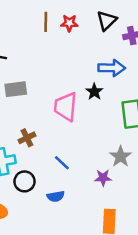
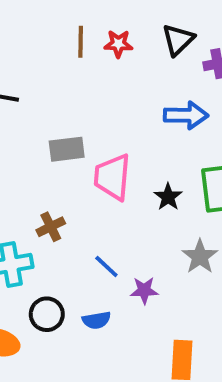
gray rectangle: (16, 89) -> (67, 149), moved
black star: (94, 92) -> (168, 197), moved
purple star: (103, 178) -> (144, 290), moved
black circle: (24, 181) -> (47, 314), moved

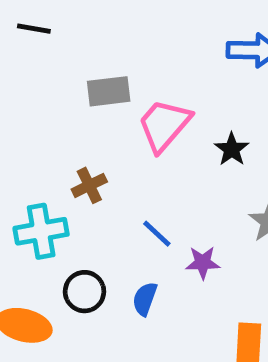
pink trapezoid: (112, 177) -> (164, 125), turned 36
blue semicircle: (96, 320) -> (145, 299), turned 120

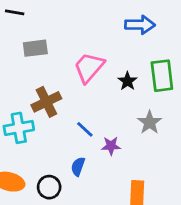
gray rectangle: (109, 91) -> (35, 48), moved
brown cross: (89, 185) -> (46, 102), size x1.5
black circle: (84, 292) -> (49, 187), moved

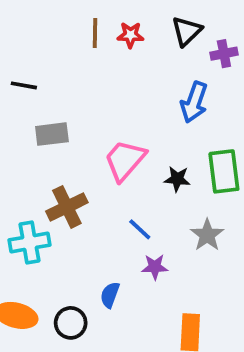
blue arrow: (140, 25) -> (194, 102), turned 108
black star: (128, 81) -> (177, 179), turned -30
blue line: (85, 129) -> (140, 229), moved

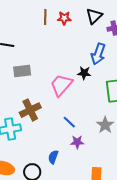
black star: (177, 179) -> (84, 73), moved

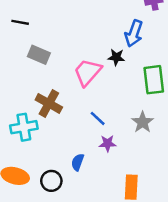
gray rectangle: (22, 71) -> (39, 55), turned 30
brown cross: (30, 110) -> (49, 103), turned -35

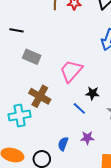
black star: (116, 57) -> (92, 93), moved
purple star: (108, 143) -> (87, 138), moved

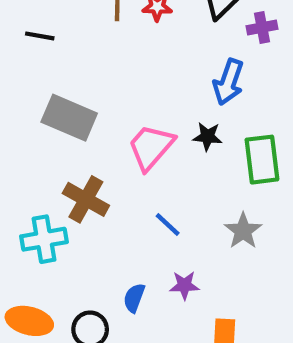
black line: (16, 30) -> (40, 36), moved
gray rectangle: (32, 57) -> (69, 118), size x1.4
black star: (92, 93) -> (207, 137), moved

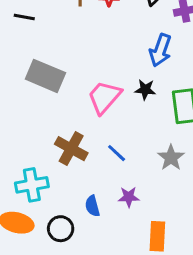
brown cross: (86, 199) -> (71, 149), moved
cyan cross: (44, 239) -> (32, 185), moved
blue semicircle: (134, 298) -> (92, 206), turned -35

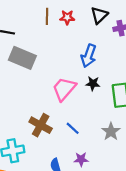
blue arrow: (160, 50) -> (89, 56), moved
gray rectangle: (45, 76) -> (22, 58), moved

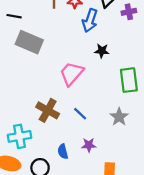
blue arrow: (89, 56) -> (90, 20), moved
black star: (93, 84) -> (102, 51), moved

